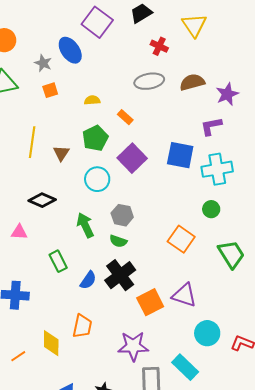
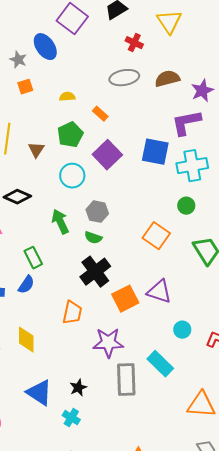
purple L-shape: (211, 126) -> (186, 123), size x1.4
blue semicircle: (88, 280) -> (26, 285), moved
orange trapezoid: (82, 326) -> (72, 313), moved
cyan circle: (207, 333) -> (182, 330), size x0.7

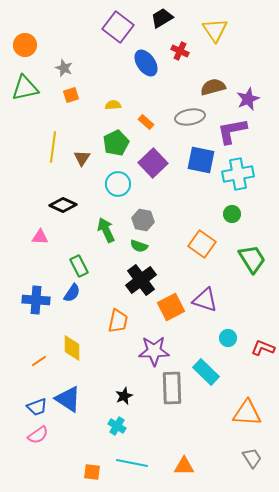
blue ellipse: (45, 47) -> (146, 63), moved
gray ellipse: (124, 78) -> (190, 117), moved
blue triangle: (39, 393) -> (68, 399), moved

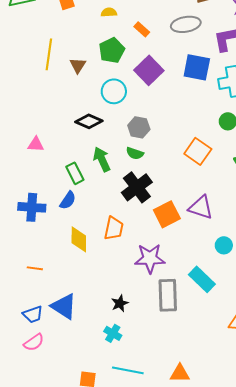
black diamond: (63, 205) -> (89, 121), moved
green arrow: (106, 230) -> (102, 159), moved
yellow diamond: (72, 348) -> (79, 239), moved
orange line: (39, 361) -> (35, 268), turned 42

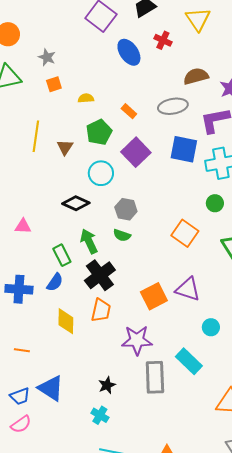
yellow semicircle: (109, 12) -> (86, 98), moved
black cross: (137, 187) -> (100, 275), moved

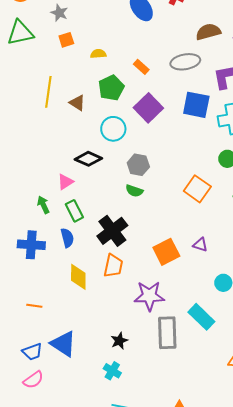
brown triangle: (65, 147) -> (77, 103), turned -30
pink triangle: (23, 226) -> (65, 182), moved, turned -36
green arrow: (89, 241) -> (43, 205), moved, size x0.7
blue semicircle: (55, 282) -> (67, 238), turned -48
purple triangle: (188, 289) -> (200, 245), size x0.6

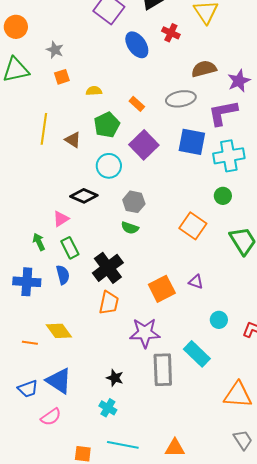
yellow diamond: (78, 277) -> (59, 331), moved, turned -36
black star: (119, 341) -> (115, 378), turned -30
pink semicircle: (33, 380) -> (51, 417), moved

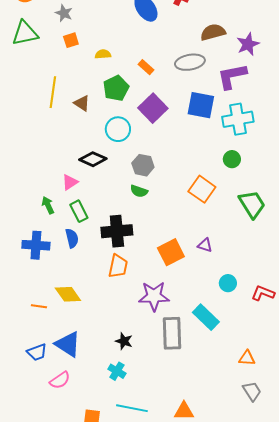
black cross: (108, 268) -> (117, 231), turned 32
orange triangle: (238, 395) -> (247, 358), size x0.6
gray trapezoid: (243, 440) -> (252, 391), moved

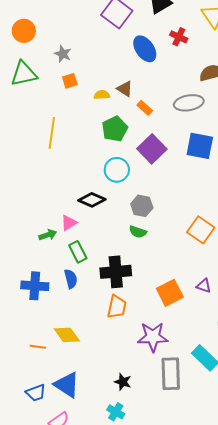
brown triangle: (82, 103) -> (125, 89), moved
green arrow: (48, 205) -> (48, 235), moved, turned 96

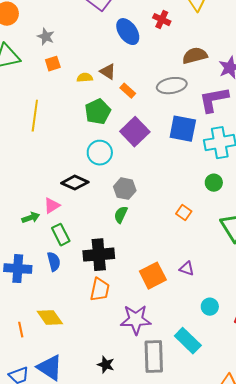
orange square: (201, 230) -> (184, 213), size x0.6
green semicircle: (138, 232) -> (121, 215), turned 96
orange line: (38, 347) -> (21, 330), turned 70

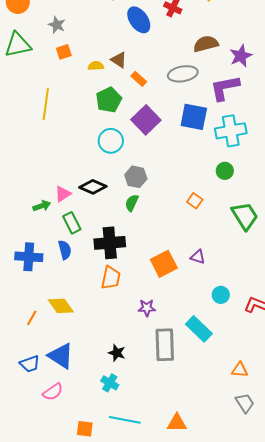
black diamond: (75, 183) -> (93, 187), moved
purple star: (136, 320) -> (147, 308), size x0.6
orange line: (21, 330) -> (32, 318), turned 42

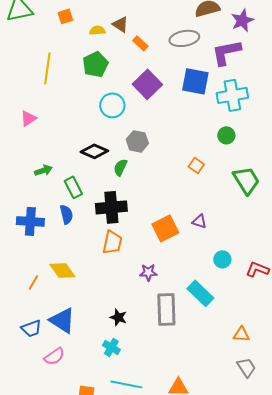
green pentagon: (109, 100) -> (95, 64), moved
pink triangle: (63, 194) -> (28, 118), moved
green semicircle: (132, 203) -> (120, 167), moved

